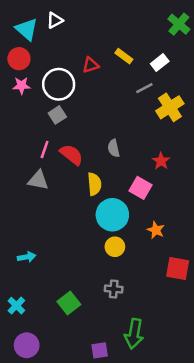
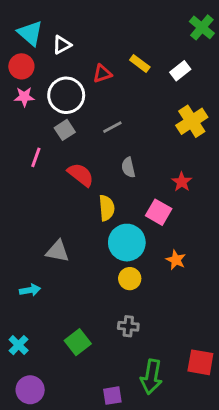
white triangle: (55, 20) -> (62, 45), moved
gray line: (144, 88) -> (112, 127), moved
pink line: (45, 150) -> (36, 157), moved
gray triangle: (38, 180) -> (58, 251), moved
red square: (178, 268) -> (200, 362), moved

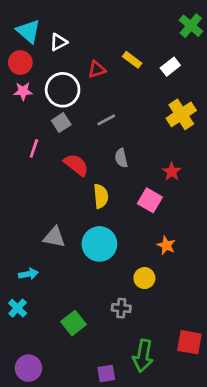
cyan circle: (127, 243) -> (99, 244), moved
yellow circle: (130, 279) -> (144, 278), moved
cyan cross: (19, 345) -> (18, 308), moved

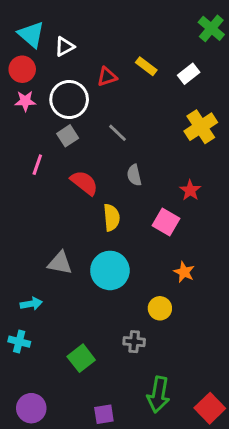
gray line: (106, 120) -> (118, 133), turned 72
cyan cross: (18, 308) -> (19, 342), turned -30
red square: (189, 342) -> (210, 408), moved, turned 36
purple square: (106, 374) -> (104, 414), moved

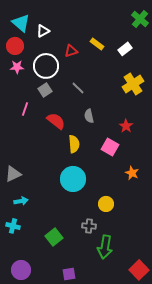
gray triangle: (60, 263) -> (13, 174), moved, turned -36
orange star: (184, 272) -> (132, 173), moved
green arrow: (158, 395) -> (105, 247), moved

